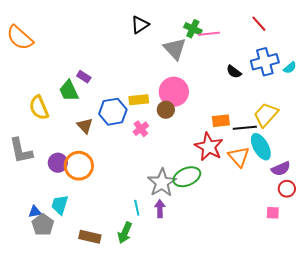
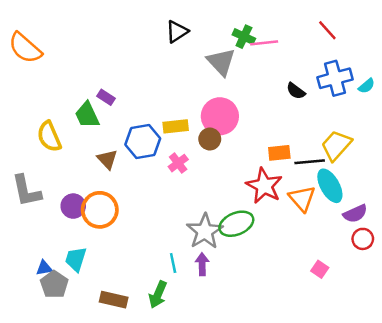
pink square: (273, 213) -> (320, 269), moved, turned 32

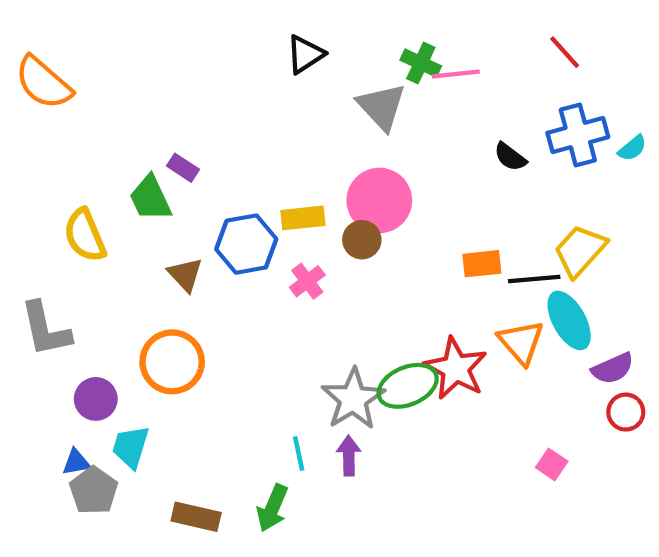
red star: (264, 186) -> (456, 368), moved
purple circle: (73, 206) -> (96, 399), moved

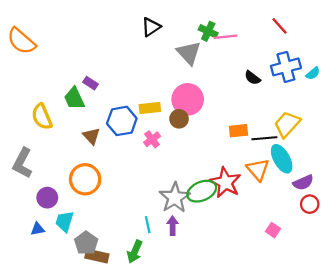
gray L-shape: (46, 329) -> (22, 163), turned 40
gray pentagon: (94, 491) -> (86, 243), moved

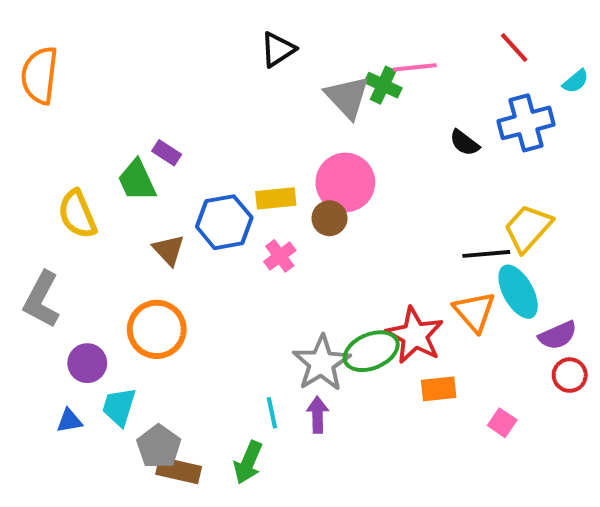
green cross: (208, 31) -> (383, 85), moved
orange semicircle: (21, 41) -> (40, 75), turned 56
cyan semicircle: (313, 73) -> (576, 81), moved
orange rectangle: (238, 131) -> (439, 389), moved

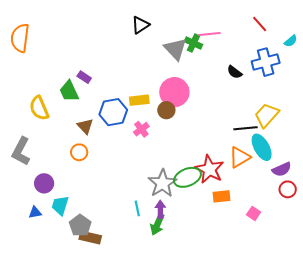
orange triangle: (474, 312) -> (240, 157), turned 40
orange circle: (157, 329) -> (79, 152), moved, size x0.6
green arrow: (248, 462) -> (157, 224), moved

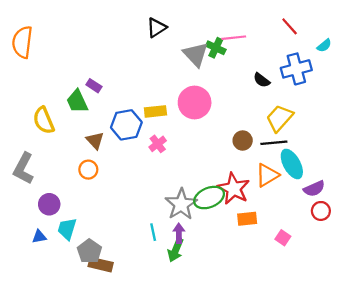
brown circle: (166, 110) -> (243, 141), moved
yellow trapezoid: (267, 115) -> (280, 118), moved

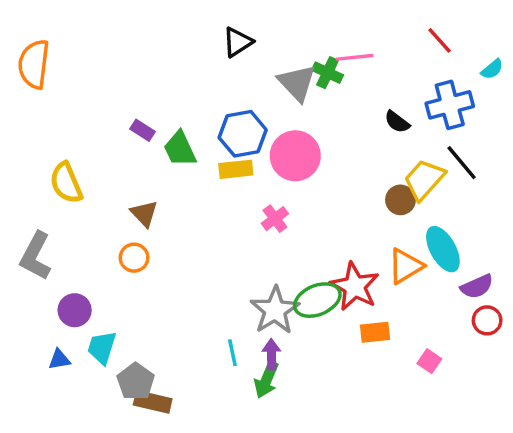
green trapezoid: (77, 101) -> (180, 149), moved
blue hexagon: (126, 125) -> (243, 134), moved
brown circle: (243, 141) -> (400, 200), moved
black line: (274, 143) -> (462, 163), moved, turned 55
pink cross: (158, 144) -> (275, 219), moved

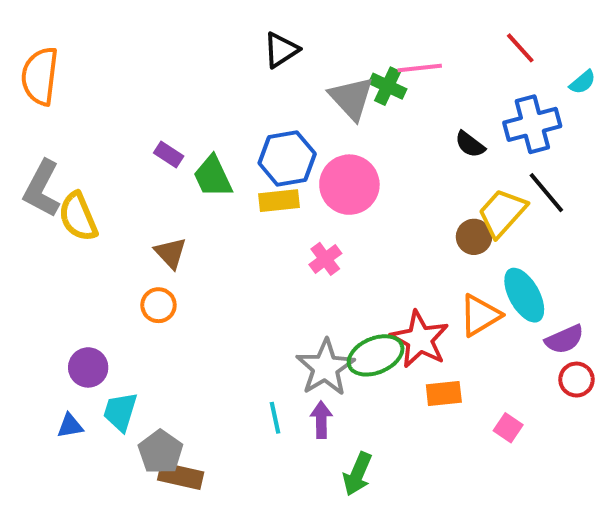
gray L-shape: (36, 256) -> (42, 189), moved
green arrow: (266, 380) -> (357, 474), moved

